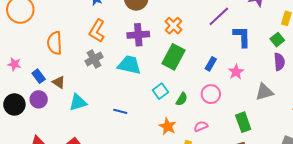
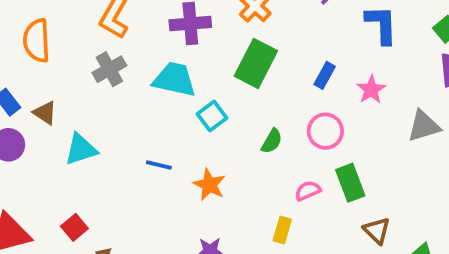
cyan square: (160, 91) -> (212, 116), moved
green rectangle: (243, 122) -> (350, 183), moved
orange star: (168, 126) -> (209, 185), moved

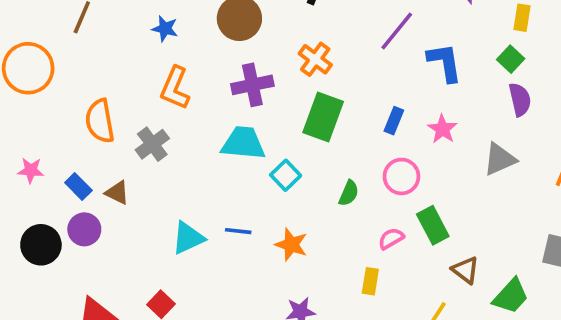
gray cross: (109, 69) -> (152, 144), moved
cyan triangle: (81, 149) -> (188, 238), moved

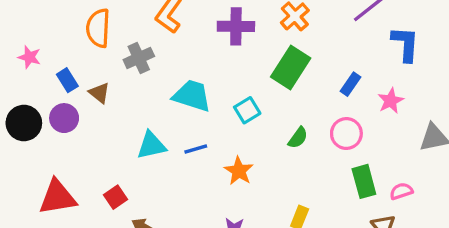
cyan trapezoid: (243, 143) -> (192, 96), moved
blue line: (238, 231) -> (196, 149), turned -35
pink semicircle: (391, 239) -> (401, 191), moved

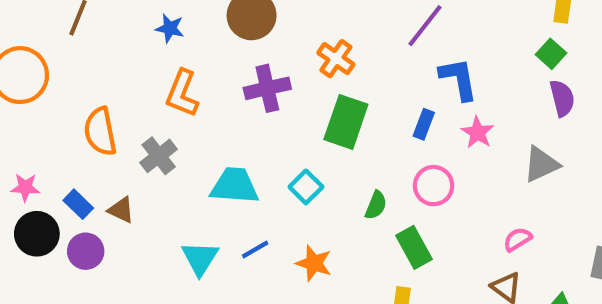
blue L-shape: (405, 44) -> (459, 79), moved
black circle: (24, 123) -> (37, 234), moved
cyan triangle: (151, 145) -> (200, 258), turned -32
green rectangle: (364, 181) -> (414, 247), moved

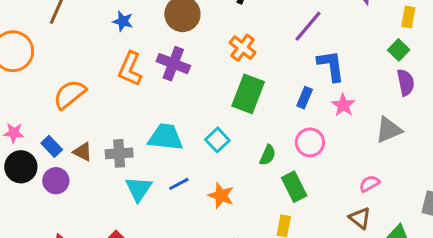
purple cross: (267, 88) -> (173, 64), moved, turned 32
orange semicircle: (100, 132) -> (70, 94), turned 60
gray cross: (159, 156) -> (119, 153), moved, turned 32

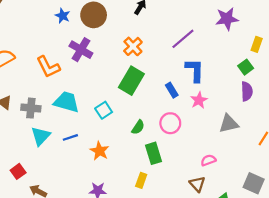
blue star: (123, 21) -> (63, 16), moved
orange L-shape: (130, 69) -> (48, 67), moved, turned -60
blue rectangle: (305, 98) -> (172, 90), turned -64

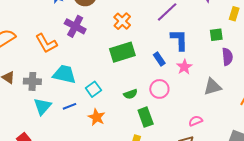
green square: (246, 67) -> (216, 35), moved, turned 32
green rectangle: (131, 81) -> (122, 52), turned 45
cyan square: (104, 110) -> (93, 89), moved
green semicircle: (138, 127) -> (130, 94), turned 40

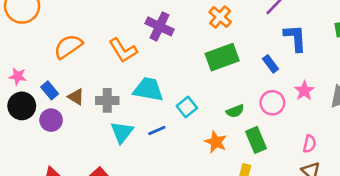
pink star: (184, 67) -> (304, 91), moved
orange star: (97, 117) -> (216, 142), moved
pink semicircle: (196, 121) -> (309, 144), moved, turned 128

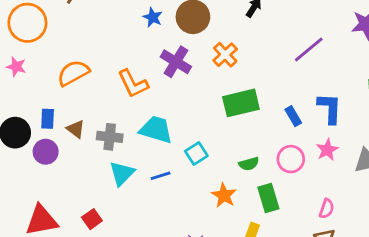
orange cross: (220, 17) -> (225, 55), moved
blue L-shape: (295, 38) -> (330, 108), moved
pink star: (18, 76) -> (16, 67), moved
blue rectangle: (50, 90) -> (48, 119), turned 36

